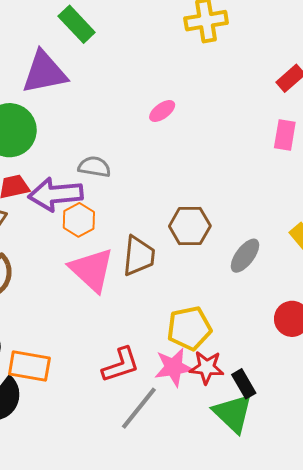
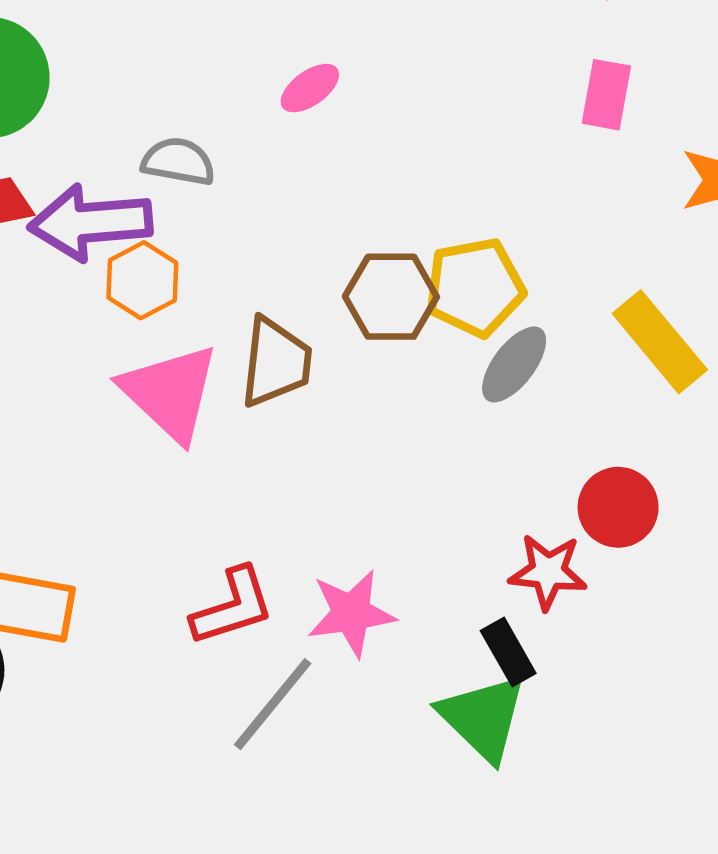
pink ellipse: (162, 111) -> (310, 88), moved
yellow pentagon: (189, 328) -> (475, 287), moved
red star: (207, 367) -> (548, 572), moved

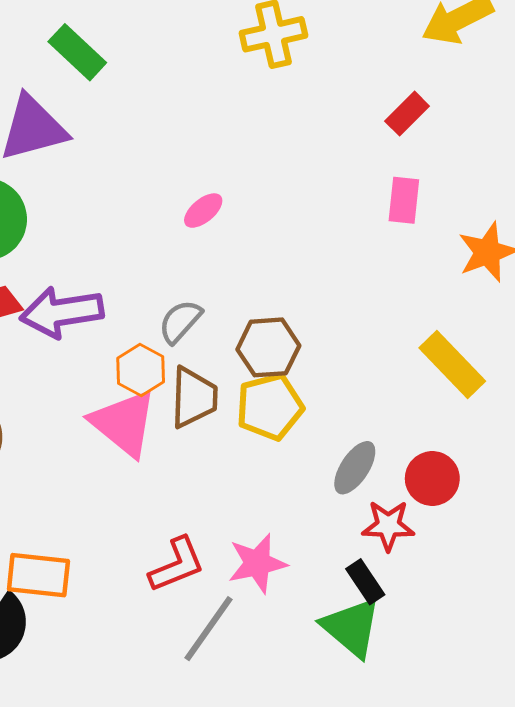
gray semicircle: (178, 161) -> (180, 321), moved, turned -54
orange hexagon: (142, 280) -> (141, 370), moved
yellow pentagon: (475, 287) -> (270, 407), moved
gray ellipse: (514, 364) -> (355, 468), moved

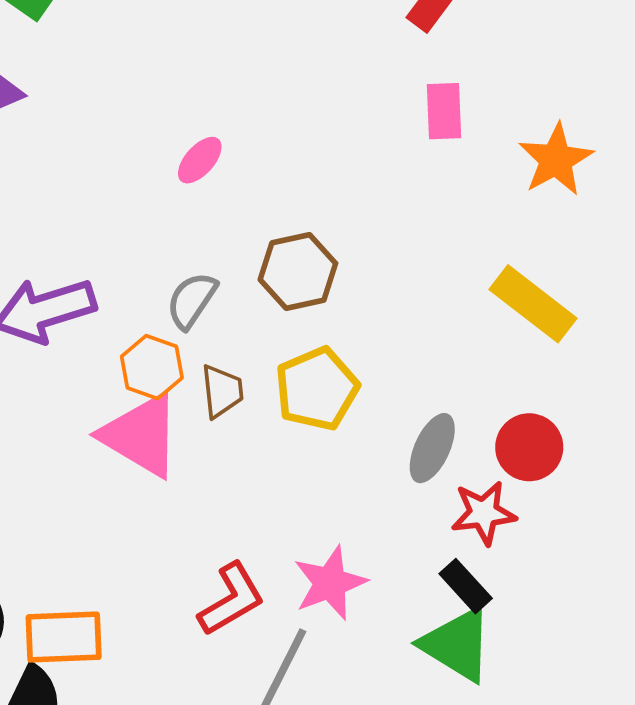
brown hexagon: (268, 347) -> (298, 271), moved
brown trapezoid: (194, 398) -> (222, 391), size x0.7

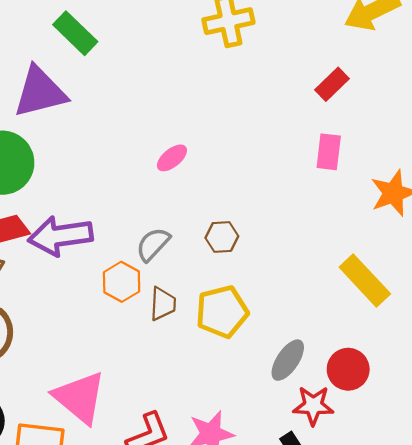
brown hexagon: (298, 271) -> (222, 237), size x0.7
pink triangle: (141, 435) -> (80, 398), moved

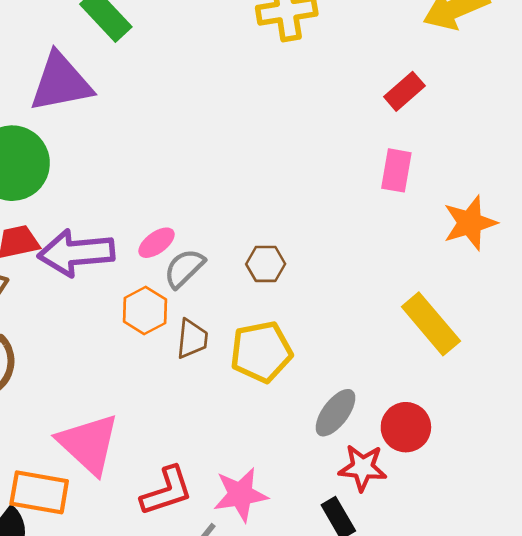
pink ellipse: (172, 158) -> (156, 243), moved

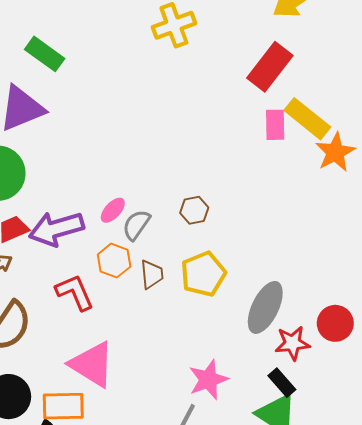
red rectangle: (404, 91) -> (270, 67), size x1.6
yellow rectangle: (431, 324) -> (307, 119), moved
gray ellipse: (335, 413) -> (265, 307), size x1.4
red circle: (406, 427) -> (335, 323), moved
red L-shape: (167, 491) -> (75, 292), moved, turned -84

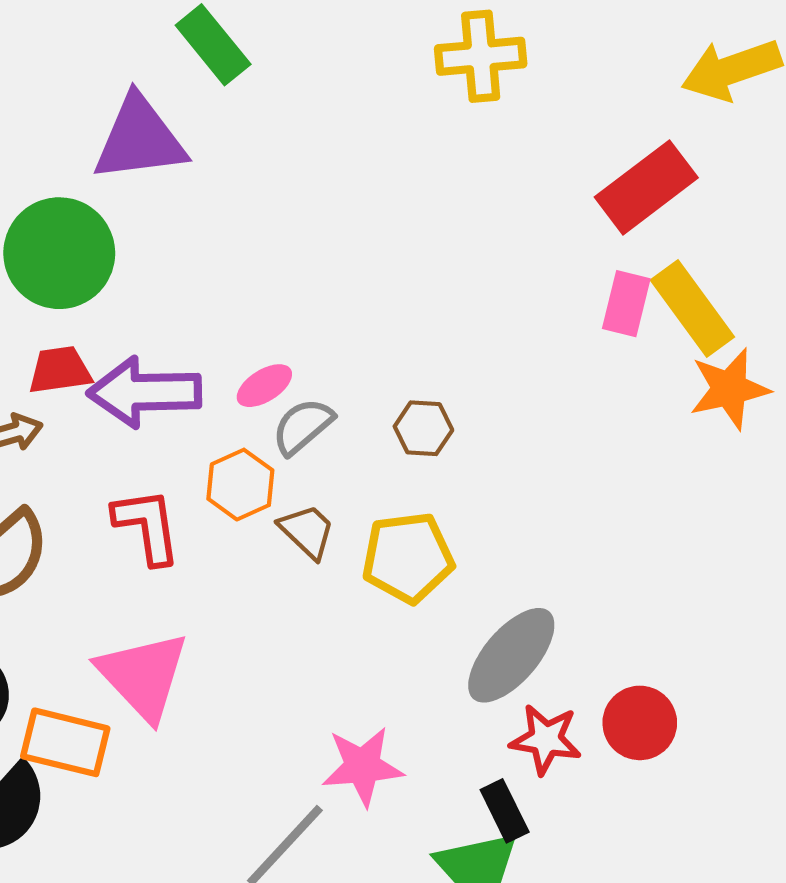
brown trapezoid: (152, 274) -> (307, 531), turned -56

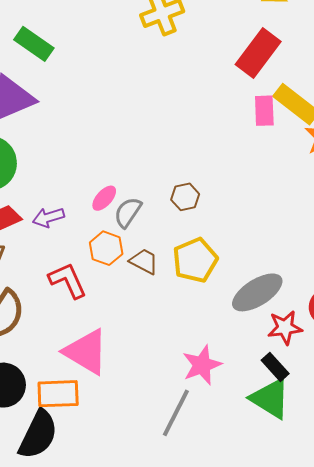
purple arrow: (145, 392) -> (48, 217), size x0.6
gray ellipse: (511, 655) -> (257, 292), turned 33

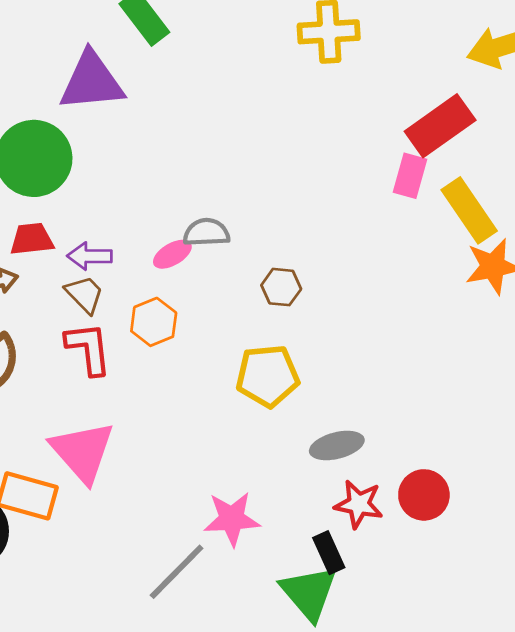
pink rectangle: (264, 111) -> (410, 176), moved
gray semicircle: (128, 212) -> (206, 232), moved, turned 36
brown trapezoid: (144, 261) -> (85, 294), moved
gray ellipse: (257, 292) -> (337, 445), size x0.7

